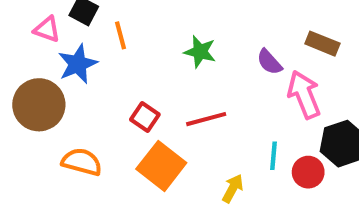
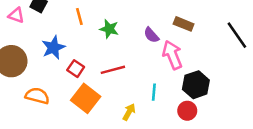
orange line: (120, 35) -> (79, 17), moved
blue star: (78, 64) -> (53, 48), moved
red circle: (308, 172) -> (187, 111), moved

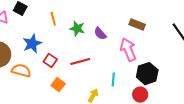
purple semicircle: (151, 35) -> (100, 34), moved
orange semicircle: (37, 96) -> (21, 71), moved
orange square: (86, 98) -> (58, 85), size x0.6

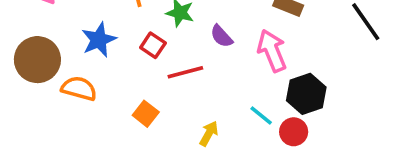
purple semicircle: (100, 34) -> (221, 36), moved
red square: (50, 61) -> (153, 45), moved
cyan line: (113, 80) -> (261, 116), moved, turned -56

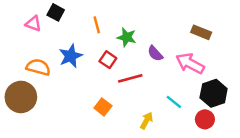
pink arrow: (272, 51) -> (190, 63), turned -40
brown circle: (37, 60) -> (21, 97), moved
orange semicircle: (79, 88) -> (38, 67), moved
cyan line: (261, 116) -> (174, 102), moved

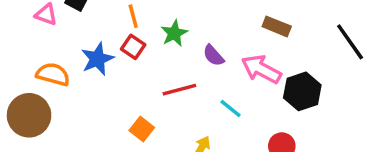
green star: (127, 37) -> (174, 33), turned 30
red square: (108, 60) -> (133, 47), moved
black hexagon: (214, 93) -> (302, 91), moved
cyan line: (174, 102) -> (231, 108), moved

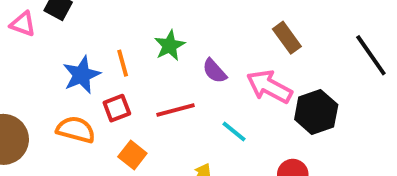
orange line: (133, 16) -> (123, 63), moved
brown rectangle: (277, 26) -> (287, 38), turned 32
red square: (133, 47) -> (117, 108), moved, turned 35
orange semicircle: (53, 74) -> (76, 130), moved

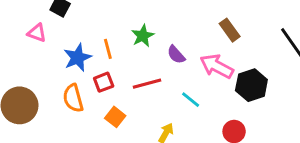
pink triangle: (23, 24) -> (37, 33), moved
orange semicircle: (76, 130) -> (73, 98), turned -120

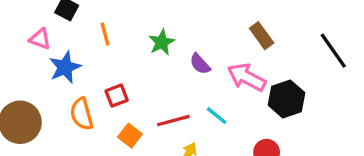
orange line: (108, 49) -> (105, 34), moved
blue star: (77, 58) -> (65, 67), moved
red line: (147, 84) -> (173, 121), moved

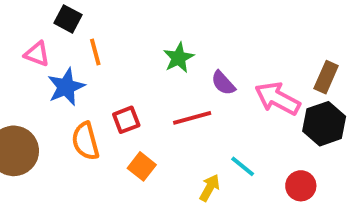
orange line: (105, 34) -> (95, 52), moved
brown rectangle: (262, 36) -> (326, 77), moved, turned 60
cyan line: (217, 116) -> (243, 166), moved
red line: (173, 121) -> (192, 118), moved

